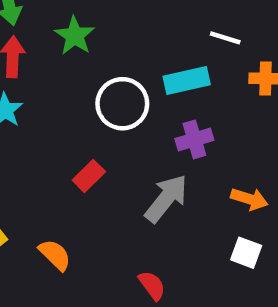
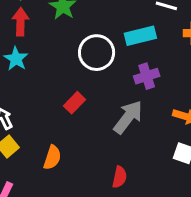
orange semicircle: (55, 255) -> (52, 157), turned 65
red semicircle: (152, 285) -> (120, 177), turned 50

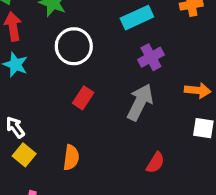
white circle: (97, 53) -> (74, 46), moved
red semicircle: (120, 177) -> (155, 163), moved, turned 30

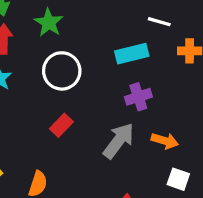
orange arrow: (198, 90) -> (165, 141), moved

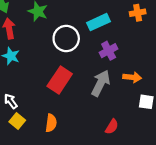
white circle: (62, 71) -> (66, 38), moved
red rectangle: (61, 125) -> (60, 80), size x1.6

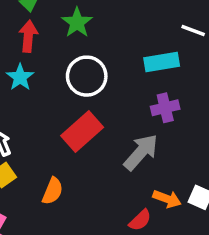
white circle: (66, 38) -> (87, 76), moved
orange arrow: (132, 77) -> (167, 199), moved

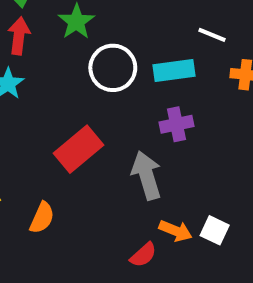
white circle: (87, 76) -> (113, 68), moved
gray arrow: (141, 152) -> (147, 175), turned -60

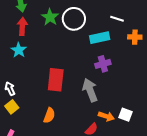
white circle: (113, 68) -> (74, 19), moved
red rectangle: (79, 149) -> (56, 80), turned -40
orange semicircle: (42, 218) -> (49, 115), moved

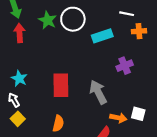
white line: (117, 19) -> (127, 14), moved
cyan star: (19, 50) -> (19, 79), moved
purple cross: (103, 64) -> (125, 66), moved

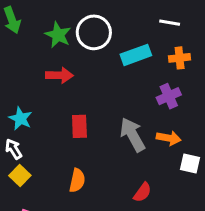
orange cross: (139, 31) -> (180, 58), moved
red arrow: (19, 33) -> (59, 75), moved, turned 96
red rectangle: (61, 85) -> (79, 126), size x0.7
orange arrow: (118, 118) -> (169, 138), moved

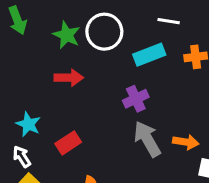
white line: (170, 23) -> (169, 21), moved
purple cross: (169, 96) -> (136, 99), moved
red rectangle: (79, 126) -> (68, 143), moved, turned 60

